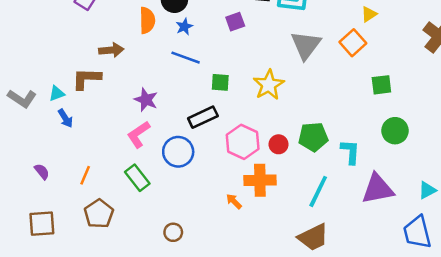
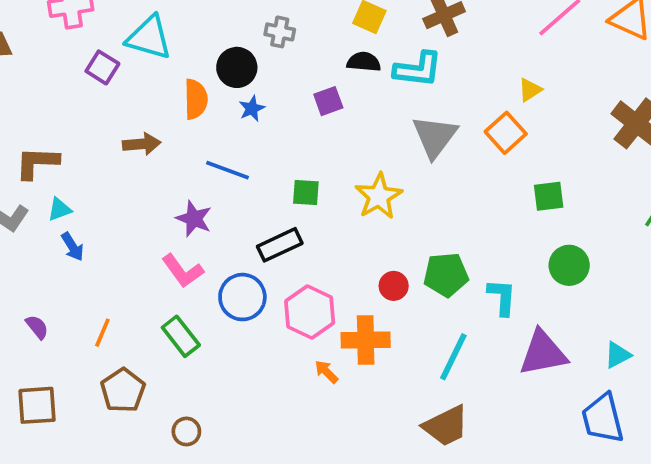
blue line: (186, 58) -> (227, 170), moved
brown L-shape: (86, 79) -> (37, 163), moved
pink L-shape: (139, 134) -> (183, 271), turned -92
pink hexagon: (243, 142) -> (310, 312), moved
brown circle: (173, 232) -> (186, 431), moved

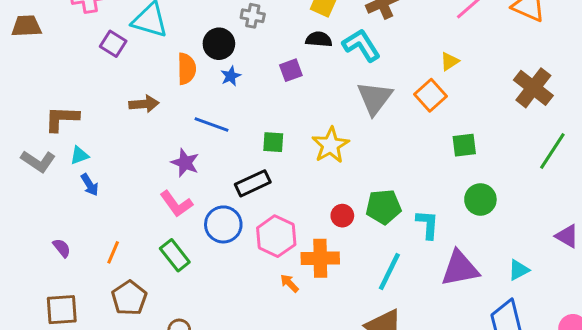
cyan L-shape: (418, 69) -> (361, 45), turned -129

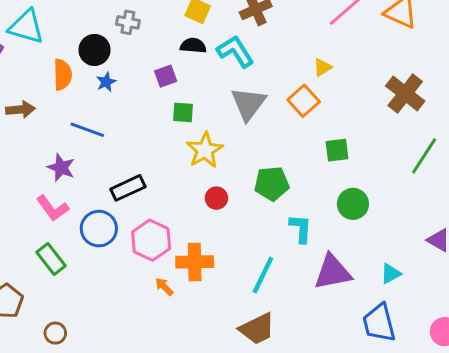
green square: (273, 142) -> (183, 112), moved
green pentagon: (383, 207) -> (272, 184), moved
red circle: (342, 216) -> (216, 198), moved

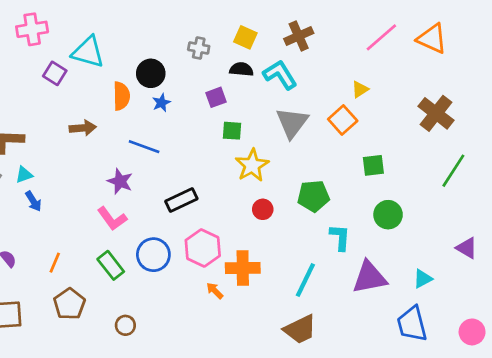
gray cross: (128, 22) -> (199, 48), moved
blue circle: (99, 229) -> (153, 255), moved
brown circle: (55, 333) -> (125, 325), moved

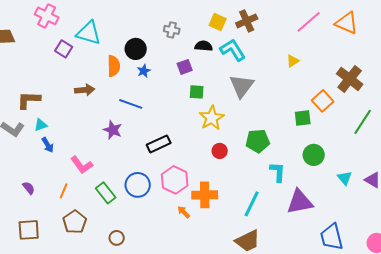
pink cross: (32, 29) -> (47, 16), turned 35
yellow square: (245, 37) -> (218, 22), moved
orange square: (343, 120) -> (323, 101), moved
pink L-shape: (112, 219) -> (82, 165), moved
cyan triangle: (423, 279) -> (345, 178), moved, turned -42

